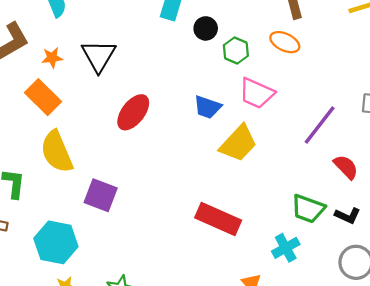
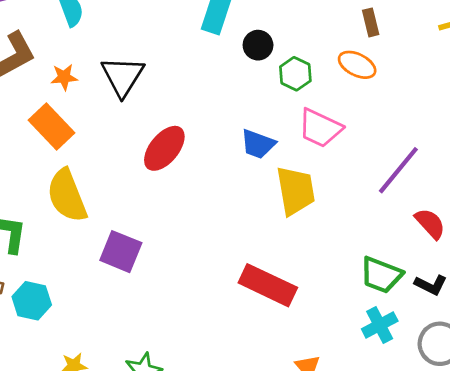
yellow trapezoid: (238, 143) -> (296, 191), turned -54
cyan hexagon: (56, 242) -> (32, 301), moved, size x0.7
cyan cross: (286, 248) -> (380, 325), moved

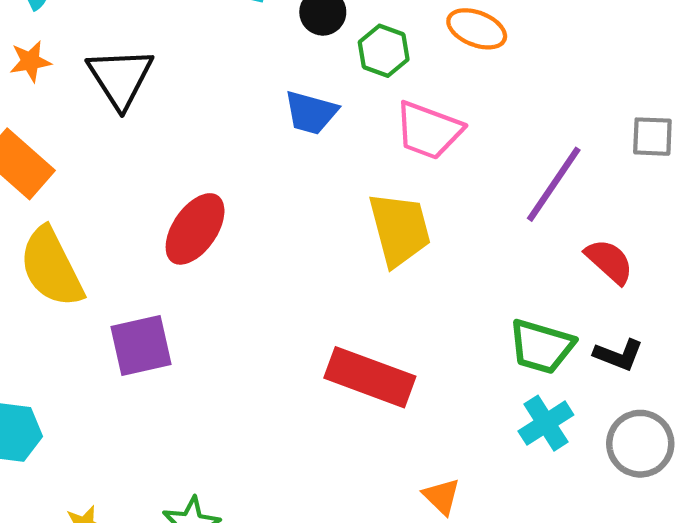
orange star: (64, 77) -> (30, 61), moved
blue trapezoid: (258, 144) -> (311, 113), moved
red ellipse: (164, 148) -> (195, 229), moved
purple square: (121, 252) -> (141, 346), turned -30

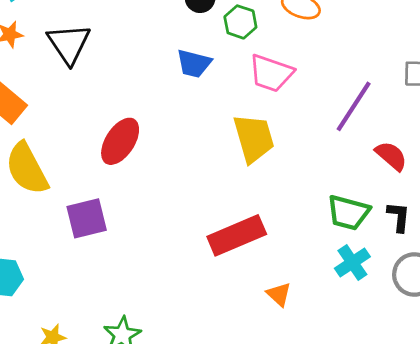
black L-shape: (618, 355) -> (399, 217), turned -104
red rectangle: (370, 377) -> (237, 235), turned -42
orange triangle: (442, 496) -> (279, 294), moved

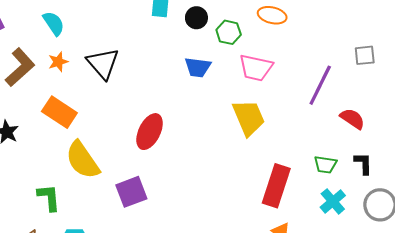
green trapezoid: (348, 213) -> (325, 165), size x0.7
red rectangle: (237, 235) -> (276, 186), moved, turned -42

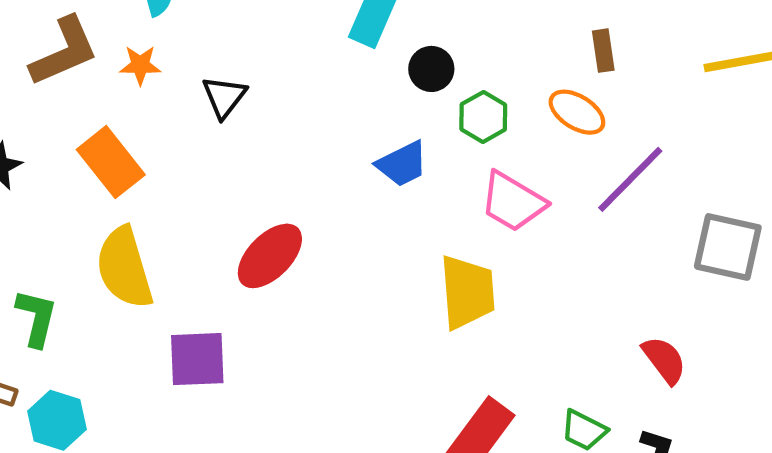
gray square: (365, 55) -> (728, 247), size x1.6
black triangle: (103, 64) -> (224, 97), size x0.7
blue trapezoid: (198, 67) -> (402, 164), turned -52
purple line: (320, 85) -> (630, 179), moved

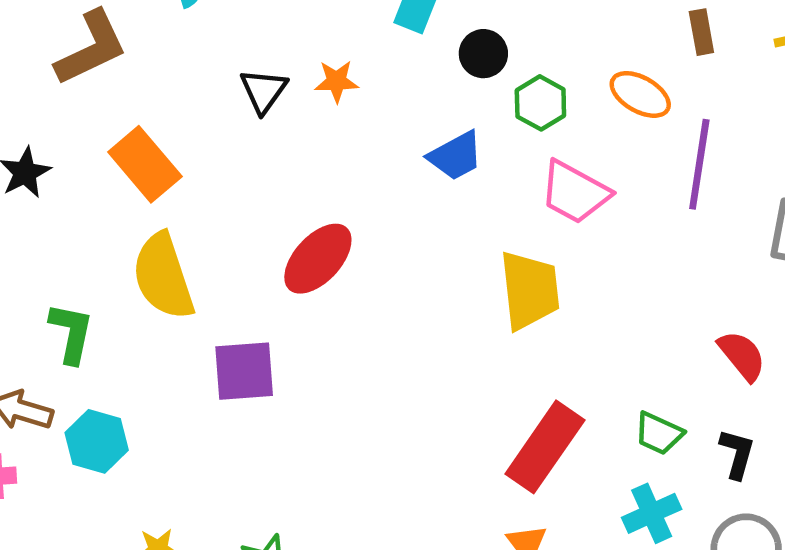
brown rectangle: (603, 51) -> (701, 32), moved
orange star: (140, 65) -> (336, 81), moved
purple line: (630, 179) -> (699, 164), turned -34

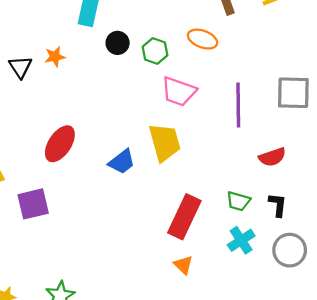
black circle: (483, 54) -> (118, 43), moved
blue trapezoid: (456, 156) -> (122, 162), moved
purple line: (699, 164) -> (238, 105), moved
red semicircle: (742, 356) -> (272, 157), turned 120

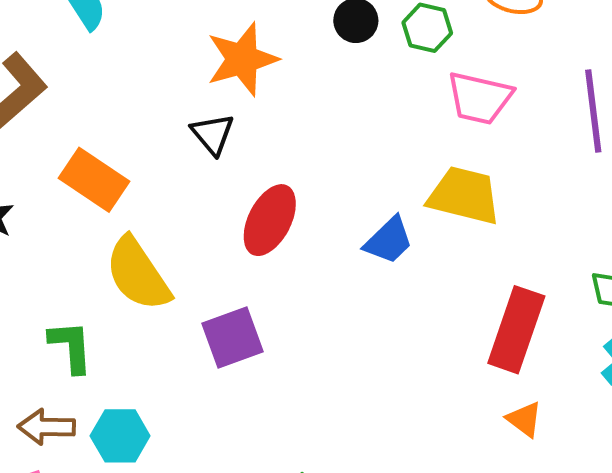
orange star: (55, 57) -> (242, 59), size x1.8
black triangle: (20, 67) -> (213, 134), moved
yellow trapezoid: (165, 142) -> (464, 195), turned -54

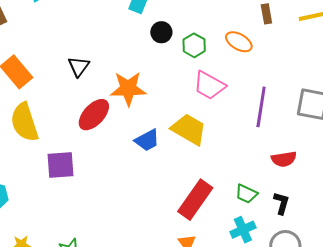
orange star: (242, 59) -> (128, 89), moved

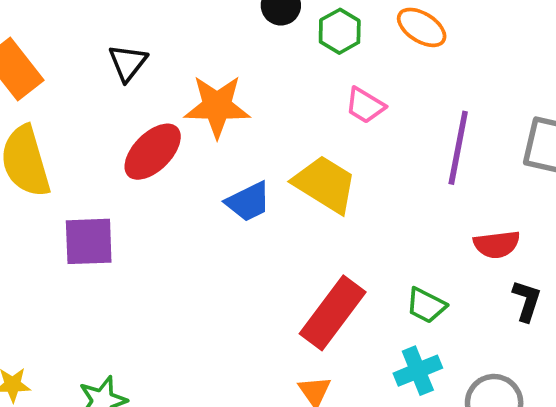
pink trapezoid: (209, 85) -> (365, 105), size x0.7
black L-shape: (281, 203) -> (527, 301), moved

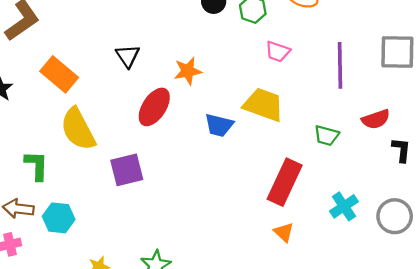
orange star: (217, 106) -> (188, 71), size x0.7
blue trapezoid: (248, 202) -> (219, 125), turned 52
green trapezoid: (426, 305) -> (327, 136), moved

